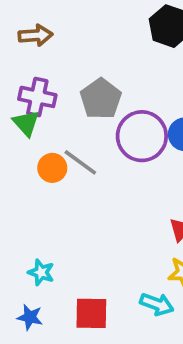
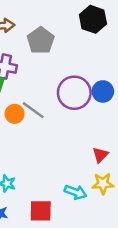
gray pentagon: (101, 99) -> (41, 40), moved
cyan arrow: (157, 304) -> (75, 192), moved

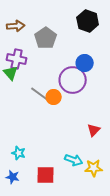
blue circle: (103, 91) -> (85, 63), moved
orange circle: (15, 114) -> (54, 97), moved
yellow star: (103, 184) -> (94, 168), moved

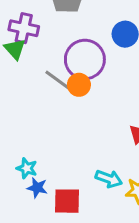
purple circle: (73, 80) -> (85, 59), moved
blue star: (13, 177) -> (37, 188), moved

